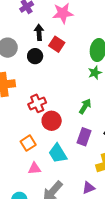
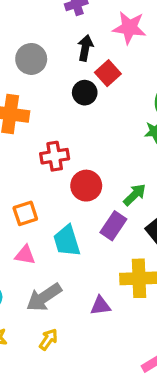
black circle: (35, 56) -> (85, 93), moved
green arrow: (85, 106) -> (135, 195), moved
red circle: (52, 121) -> (86, 186), moved

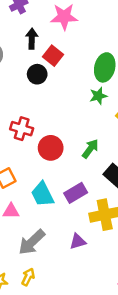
red cross: (55, 156) -> (22, 129), turned 35
purple rectangle: (113, 226) -> (76, 193), moved, turned 35
yellow arrow: (48, 339) -> (28, 277), moved

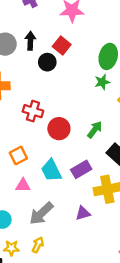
black arrow: (32, 39) -> (30, 41), moved

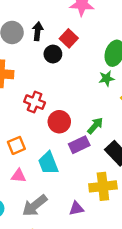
purple rectangle: (81, 169) -> (79, 145), moved

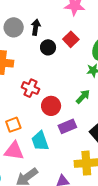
red square: (69, 38) -> (71, 39), moved
green arrow: (95, 126) -> (83, 97), moved
pink triangle: (19, 176) -> (14, 151), size x1.5

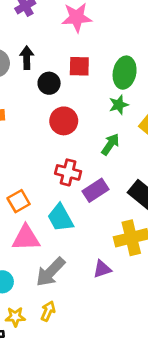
red square: (71, 39) -> (79, 66), turned -35
red cross: (30, 88) -> (68, 172), moved
red circle: (51, 106) -> (64, 121), moved

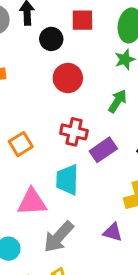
orange square: (19, 201) -> (21, 144), moved
cyan trapezoid: (60, 218) -> (67, 180), turned 32
purple triangle: (102, 269) -> (113, 232), turned 36

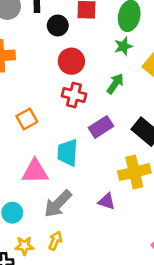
red cross: (74, 132) -> (74, 95), moved

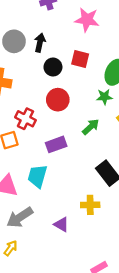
red cross: (74, 95) -> (25, 119), moved
purple rectangle: (101, 127) -> (56, 144), moved
yellow cross: (134, 172) -> (90, 205), size x0.7

